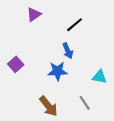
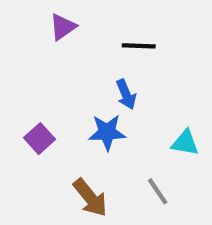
black line: (75, 25) -> (139, 46), turned 42
purple square: (16, 64) -> (40, 139), moved

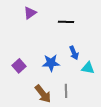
blue arrow: (126, 94) -> (74, 53), moved
gray line: (158, 191) -> (66, 91), moved, turned 32

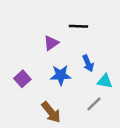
purple triangle: (30, 13) -> (51, 43), moved
gray line: (66, 91) -> (94, 104), moved, turned 48

